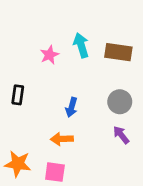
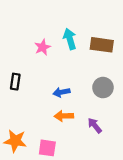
blue arrow: (72, 107) -> (62, 92), turned 63
purple arrow: (121, 135) -> (95, 125), moved
orange arrow: (62, 139) -> (64, 116), moved

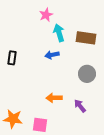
pink star: (43, 47) -> (46, 15), moved
black rectangle: (15, 82) -> (12, 58), moved
blue arrow: (62, 92) -> (52, 55), moved

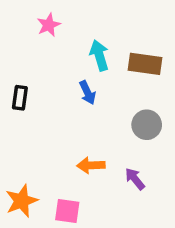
pink star: (46, 15) -> (49, 25), moved
blue arrow: (52, 55) -> (88, 93), turned -104
orange star: (13, 119) -> (22, 201), turned -30

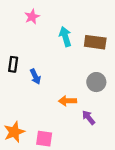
blue arrow: (88, 93) -> (35, 76), moved
orange arrow: (91, 165) -> (67, 101), moved

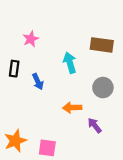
pink star: (32, 17) -> (31, 39), moved
cyan arrow: (65, 37) -> (70, 63), moved

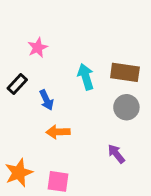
brown rectangle: (102, 45) -> (125, 72), moved
black rectangle: (14, 69) -> (17, 84), turned 35
orange arrow: (72, 108) -> (58, 132), moved

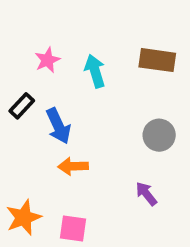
brown rectangle: (125, 72) -> (157, 60), moved
cyan arrow: (86, 77) -> (95, 71), moved
blue arrow: (46, 100) -> (58, 126), size x1.4

